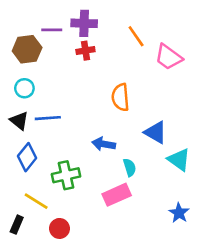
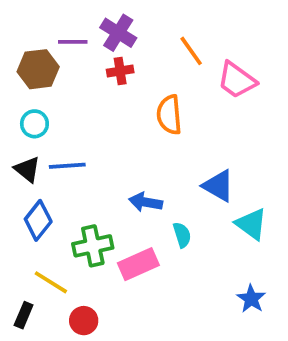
purple cross: (84, 23) -> (118, 33), turned 30
orange semicircle: (121, 97) -> (169, 115), moved
pink rectangle: (117, 195) -> (138, 264), moved

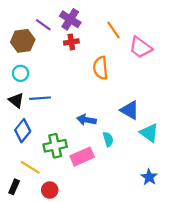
purple line: (73, 42) -> (43, 25), turned 35

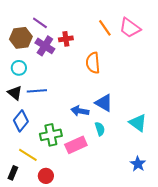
purple cross: (70, 19) -> (45, 46), moved
pink trapezoid: (140, 47) -> (130, 28), moved
blue triangle: (130, 110) -> (104, 103), moved

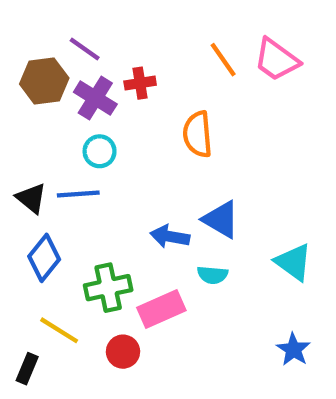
cyan circle: (19, 68) -> (100, 151), moved
cyan semicircle: (100, 129) -> (212, 275), turned 112
red circle: (46, 176) -> (123, 352), moved

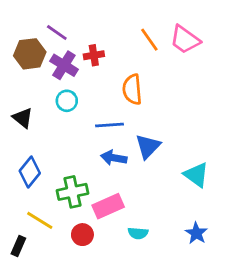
blue line: (78, 194) -> (109, 125), moved
black triangle: (31, 198) -> (23, 118), moved
blue triangle: (221, 219) -> (148, 146), turned 44
cyan semicircle: (212, 275) -> (138, 233), moved

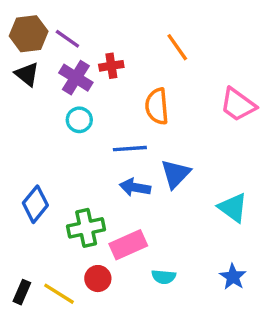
pink trapezoid: (185, 40) -> (238, 105), moved
brown hexagon: (30, 54) -> (29, 34), moved
black triangle: (23, 118) -> (27, 74), moved
yellow line: (40, 220) -> (59, 294), moved

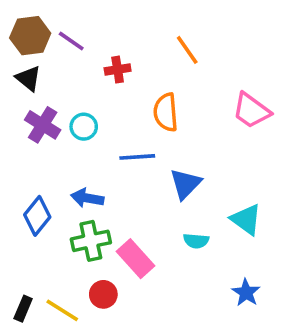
purple cross: (76, 78) -> (43, 125), moved
blue arrow: (135, 187) -> (87, 198), moved
pink rectangle: (128, 245) -> (135, 259), turned 72
cyan semicircle: (164, 277) -> (196, 241), moved

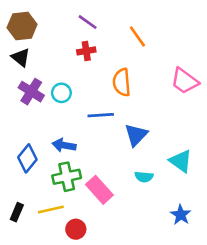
purple line: (71, 41) -> (88, 22), moved
red circle: (103, 294) -> (76, 229), moved
black rectangle: (23, 309) -> (17, 212), moved
yellow line: (62, 310) -> (51, 210), moved, turned -45

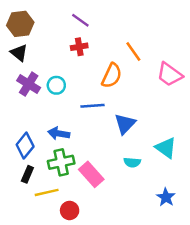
orange line: (137, 36) -> (133, 52), moved
orange semicircle: (122, 82) -> (112, 76), turned -150
black rectangle: (17, 212) -> (27, 174), moved

